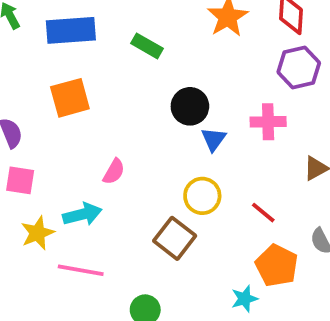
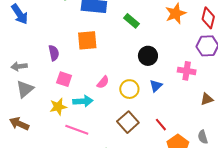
blue triangle: (214, 139) -> (156, 86), moved
pink square: (20, 180) -> (64, 79), moved
yellow circle: (202, 196) -> (129, 89), moved
red line: (263, 213) -> (161, 125), moved

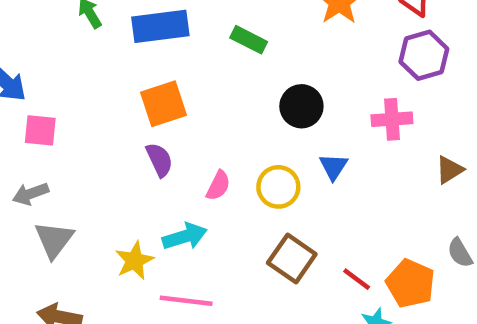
purple semicircle: (54, 53) -> (159, 160), moved
pink square: (64, 79) -> (40, 130), moved
red line: (161, 125) -> (357, 279), moved

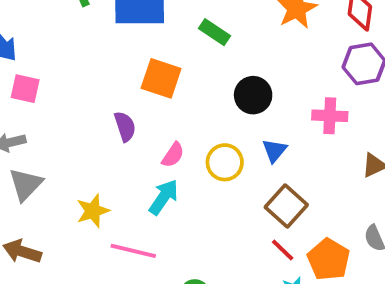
orange square: (163, 104) -> (161, 78), moved, turned 30
cyan arrow: (185, 236) -> (164, 197), moved, turned -45
brown square: (292, 258) -> (286, 206), moved

